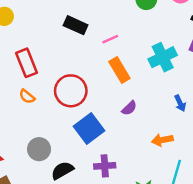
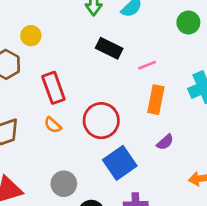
orange rectangle: (119, 70) -> (156, 100), turned 40

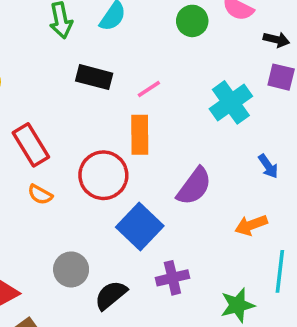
orange rectangle: (156, 100) -> (140, 135), moved
purple semicircle: (165, 142) -> (194, 186), size x1.6

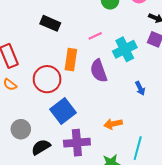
pink line: (149, 89) -> (95, 36), moved
purple semicircle: (194, 186) -> (99, 71), moved, turned 115
orange arrow: (251, 225) -> (113, 124), moved
purple cross: (172, 278) -> (77, 143), size x1.4

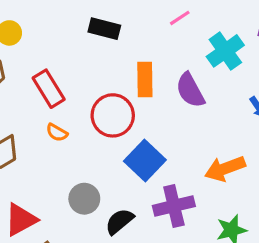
pink line: (95, 36) -> (180, 18), moved
orange arrow: (113, 124) -> (225, 169), size x1.4

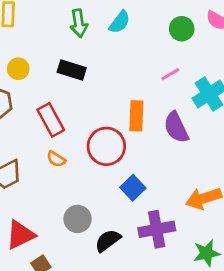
pink line: (180, 18) -> (170, 74), moved
black rectangle: (104, 29) -> (72, 70), moved
blue square: (145, 161) -> (133, 188), size x0.7

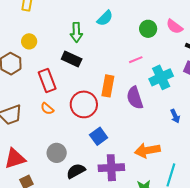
green arrow: (79, 23) -> (76, 32), moved
black rectangle: (72, 70) -> (72, 59), moved

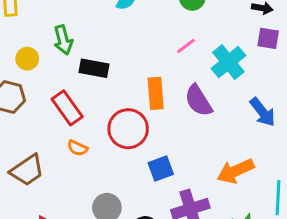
green arrow: (76, 32) -> (63, 40), moved
blue arrow: (175, 116) -> (263, 112), size x1.5
blue square: (99, 136) -> (161, 169), turned 30

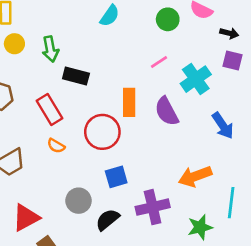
yellow circle: (27, 59) -> (14, 44), moved
blue square: (161, 169) -> (116, 177), moved

